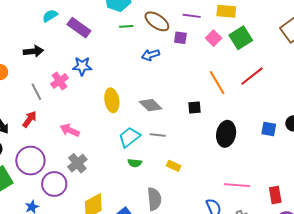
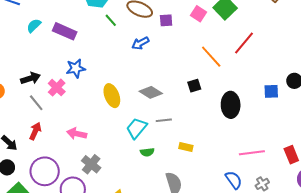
green line: (126, 26) -> (111, 20), turned 64
black arrow: (33, 51) -> (31, 78), moved

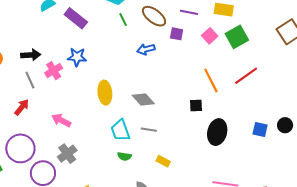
black square: (194, 86) -> (196, 106), moved
cyan trapezoid: (137, 128) -> (120, 130), turned -75

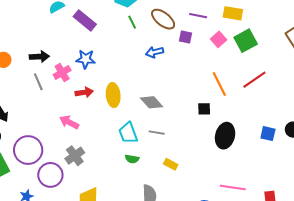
red arrow: (22, 107) -> (84, 92), moved, turned 42

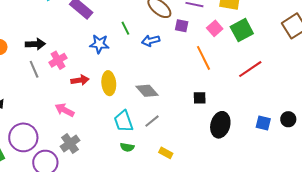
green line: (132, 22) -> (125, 28), moved
blue star: (86, 59) -> (99, 44), moved
orange line: (219, 84) -> (203, 58), moved
gray line: (157, 133) -> (152, 121), turned -49

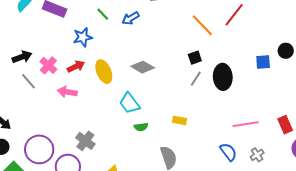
orange line: (203, 58) -> (202, 25), moved
red arrow: (80, 80) -> (76, 66), moved
pink arrow: (65, 110) -> (67, 92), moved
gray line: (152, 121) -> (196, 79), moved

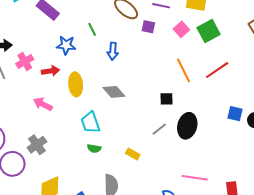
blue arrow: (131, 18) -> (113, 51), moved, turned -72
blue square: (263, 62) -> (235, 114), moved
gray line: (196, 79) -> (159, 129), moved
pink arrow: (67, 92) -> (43, 104), moved

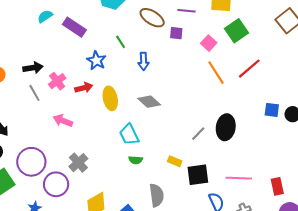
pink square: (181, 29) -> (209, 43), moved
blue star: (66, 45) -> (96, 60), turned 30
black square: (166, 99) -> (198, 175), moved, size x1.6
pink arrow: (43, 104) -> (63, 121), moved

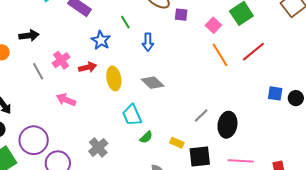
black arrow: (33, 68) -> (29, 35), moved
black ellipse: (226, 127) -> (227, 125), moved
green semicircle: (136, 160) -> (146, 137), moved, turned -48
gray cross: (78, 163) -> (98, 147), moved

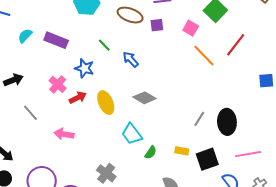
blue arrow: (148, 42) -> (131, 59), turned 150
pink cross: (61, 60) -> (58, 84), moved

